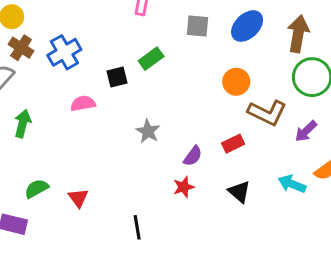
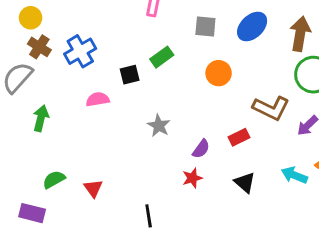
orange circle: (236, 82) -> (219, 73), moved

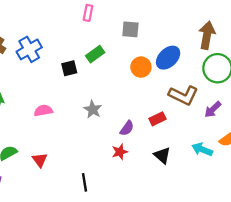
blue ellipse: (252, 26) -> (168, 58), moved
pink semicircle: (98, 99) -> (43, 111), moved

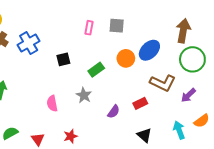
pink rectangle: (88, 13) -> (89, 28), moved
green rectangle: (95, 54) -> (96, 70), moved
pink semicircle: (43, 111) -> (52, 103), moved, turned -91
cyan arrow: (202, 149) -> (179, 130), turned 48
red star: (120, 152) -> (71, 136), moved

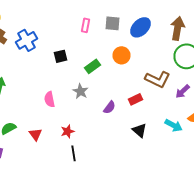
blue ellipse: (149, 50) -> (140, 27), moved
cyan arrow: (179, 130) -> (174, 125), turned 138

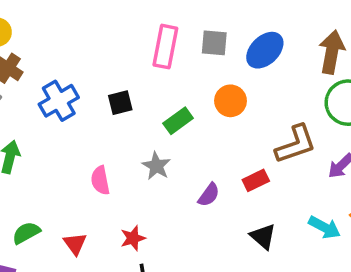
pink rectangle: (86, 25) -> (165, 47), size x1.6
blue cross: (26, 40) -> (59, 101), moved
brown L-shape: (158, 79) -> (296, 144), turned -45

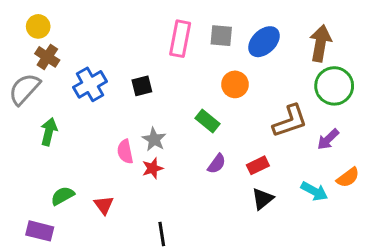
green rectangle: (178, 121) -> (208, 121), moved, turned 75
gray star: (156, 166) -> (154, 139), moved
red rectangle: (256, 180) -> (258, 165), moved
black triangle: (263, 236) -> (262, 199), turned 40
red star: (133, 238) -> (153, 168), moved

